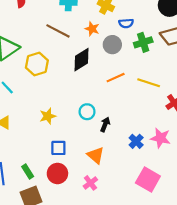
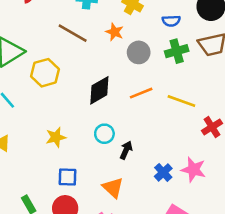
blue semicircle: (126, 23) -> (171, 21), moved
black diamond: (82, 60) -> (99, 90), moved

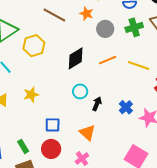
yellow star: (56, 137) -> (31, 95), moved
blue cross: (163, 172) -> (126, 107), moved

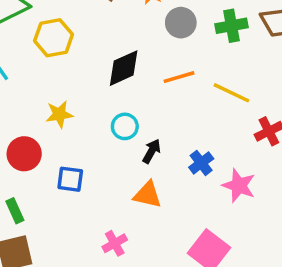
yellow star: (31, 95) -> (59, 114), moved
orange triangle: (87, 133) -> (148, 195), moved, turned -36
red circle: (51, 149) -> (24, 154), moved

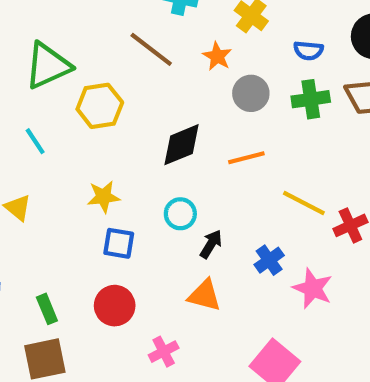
yellow line: (232, 93) -> (304, 203), moved
red circle: (24, 154) -> (115, 306), moved
blue square: (70, 179) -> (119, 243), moved

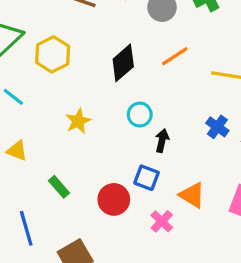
blue square: (119, 243) -> (147, 178), moved, turned 30
black arrow: (211, 244) -> (162, 141), moved
orange triangle: (204, 295) -> (192, 195), moved, turned 36
green rectangle: (47, 309) -> (59, 187), moved

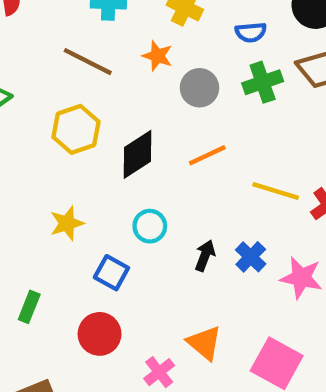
yellow hexagon: (53, 54) -> (76, 129), moved
black arrow: (162, 141) -> (205, 256), moved
blue square: (147, 178) -> (111, 273), moved
green rectangle: (59, 187) -> (29, 307), turned 55

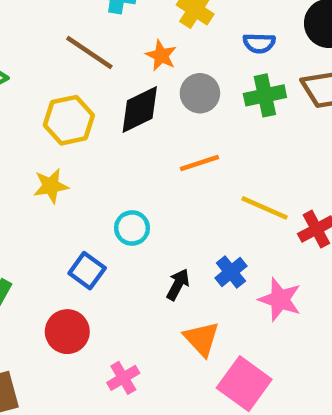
black diamond: (138, 154) -> (140, 110), moved
yellow star: (67, 223) -> (51, 186), moved
black arrow: (205, 256) -> (178, 285), moved
orange triangle: (204, 343) -> (202, 339), moved

